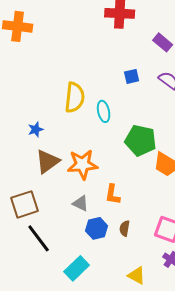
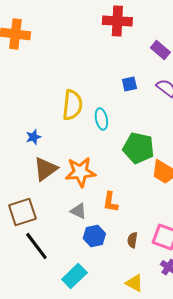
brown semicircle: (125, 228) -> (132, 240), moved

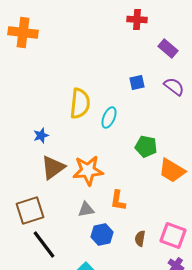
red cross: (117, 21) -> (137, 20), moved, size x0.7
cyan ellipse: (101, 119) -> (109, 118), turned 35
green pentagon: (138, 148) -> (146, 147), size x0.7
gray triangle: (78, 211) -> (86, 210), turned -36

